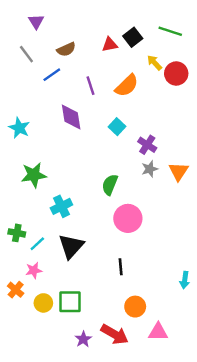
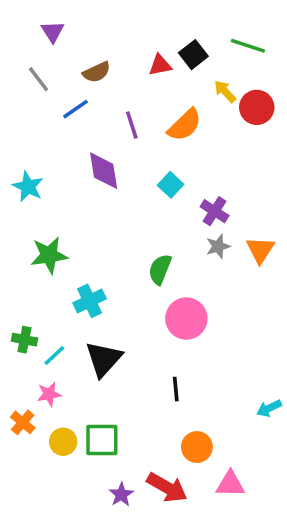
cyan arrow: (185, 280) -> (269, 408), turned 56

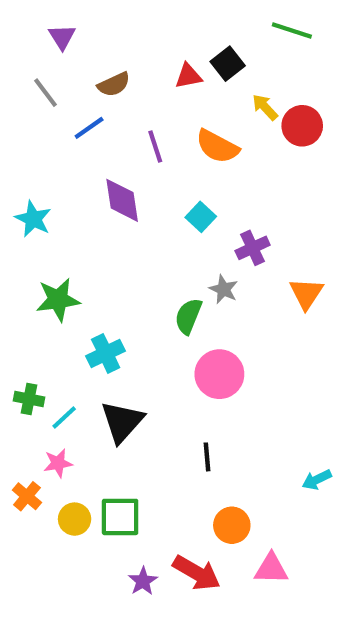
green line: (248, 46) -> (292, 31), moved
orange semicircle: (185, 125) -> (217, 146), turned 72
purple cross: (215, 211) -> (253, 248), turned 32
gray star: (218, 246) -> (224, 289), moved, turned -30

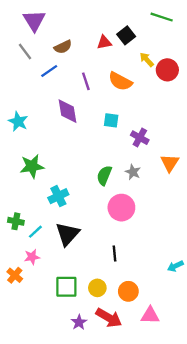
purple triangle: (62, 37) -> (34, 21), size x1.5
cyan square: (201, 217) -> (111, 120), turned -35
purple cross: (253, 248) -> (140, 138), turned -36
gray star: (224, 289) -> (133, 172), moved
yellow circle: (75, 519) -> (97, 288), moved

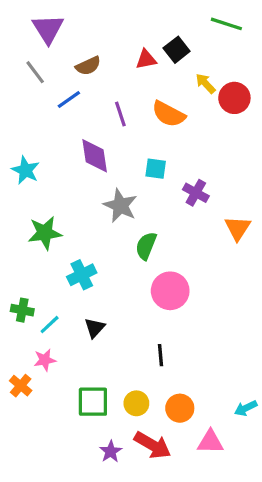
gray star: (133, 172) -> (120, 206), moved, size x1.5
black triangle: (68, 234) -> (95, 328), size x0.6
cyan arrow: (175, 266) -> (246, 408), moved

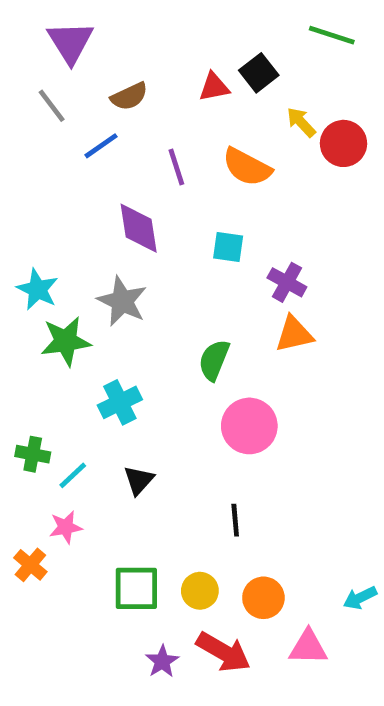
cyan star: (25, 170) -> (37, 289), moved
gray star: (120, 206) -> (122, 301), moved
orange triangle: (238, 228) -> (294, 334), moved, turned 44

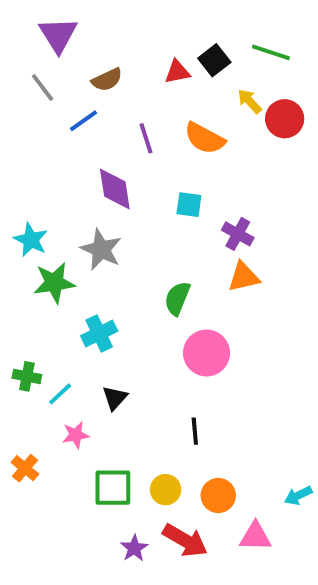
green line: (332, 35) -> (271, 52), moved
pink star: (66, 527) -> (76, 435), moved

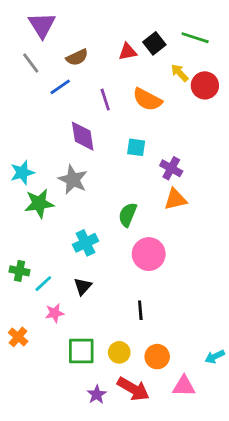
cyan star: (31, 240) -> (22, 173), turned 30
cyan cross: (99, 333) -> (85, 243), moved

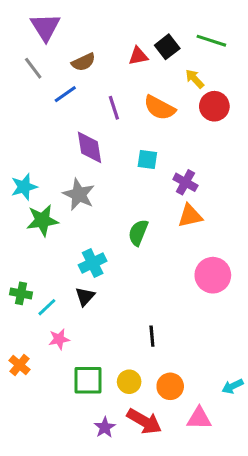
red circle: (205, 85) -> (214, 106), moved
pink circle: (149, 254) -> (213, 275), moved
black triangle: (83, 286) -> (85, 296), moved

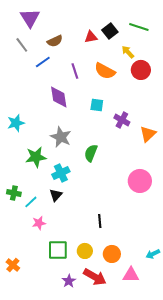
gray star: (79, 194) -> (61, 137), moved
orange triangle: (190, 216) -> (148, 134), moved, turned -30
green star: (42, 220) -> (36, 157), moved
orange cross: (19, 365) -> (13, 265), moved

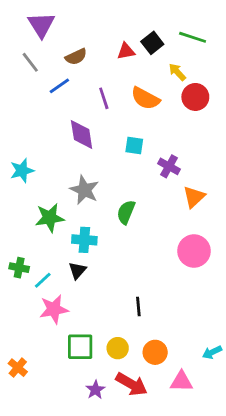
orange triangle: (148, 134) -> (194, 197), moved
cyan cross: (61, 173) -> (84, 240), turned 30
pink star: (39, 223) -> (54, 309), size x1.5

